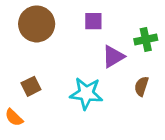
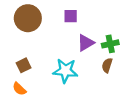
green cross: (146, 40) -> (110, 44), moved
orange semicircle: (14, 117) -> (19, 89), moved

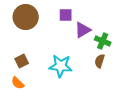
purple triangle: (86, 43) -> (83, 30), moved
green cross: (110, 44) -> (103, 41), turned 35

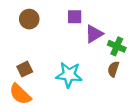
brown circle: (26, 17) -> (29, 19), size x0.7
orange semicircle: (18, 83) -> (20, 94), size x1.5

